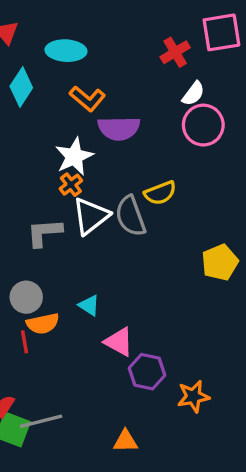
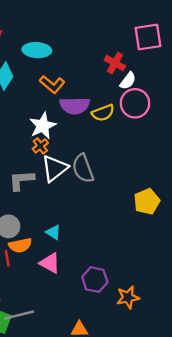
red cross: (175, 52) -> (115, 63), moved, turned -30
yellow semicircle: (160, 193) -> (103, 113), moved
pink triangle: (119, 342) -> (50, 263), moved

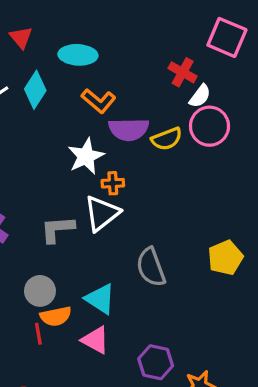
pink square: (148, 37) -> (227, 37), turned 32
orange cross: (40, 146) -> (113, 183), moved, turned 35
gray semicircle: (83, 168) -> (151, 267), moved
cyan triangle: (53, 232) -> (100, 299), size x1.5

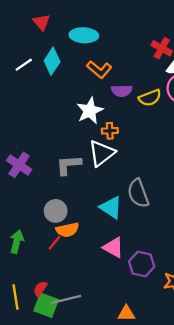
purple semicircle: (129, 129) -> (122, 91), size x0.7
cyan triangle: (100, 299) -> (111, 207), moved
red line: (38, 334) -> (54, 243), turned 49
pink triangle: (95, 340) -> (113, 247), moved

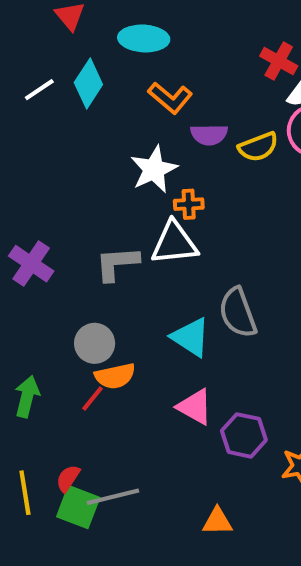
white triangle: (102, 153) -> (174, 243), turned 32

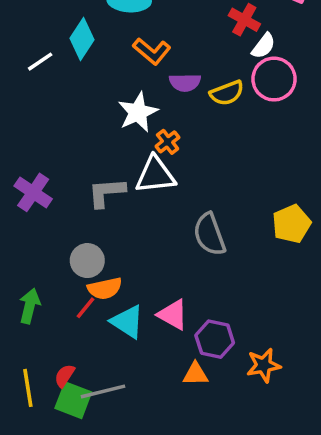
white line: (39, 90) -> (40, 62), moved
orange cross: (189, 204) -> (168, 142), turned -35
cyan triangle: (191, 337) -> (127, 322), moved
orange triangle: (217, 521) -> (195, 374), moved

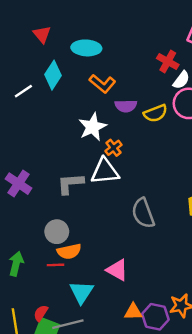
red line: (86, 308) -> (56, 265), turned 49
cyan triangle: (127, 322) -> (81, 292), moved, turned 30
purple hexagon: (215, 339) -> (155, 317), moved

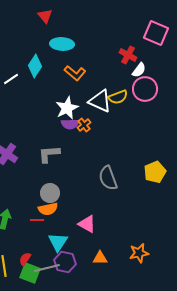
red triangle: (42, 34) -> (45, 16), moved
purple semicircle: (126, 106) -> (70, 124), moved
white triangle: (105, 171) -> (100, 101), moved, turned 30
gray circle: (57, 232) -> (50, 193), moved
purple hexagon: (155, 317) -> (65, 262), moved

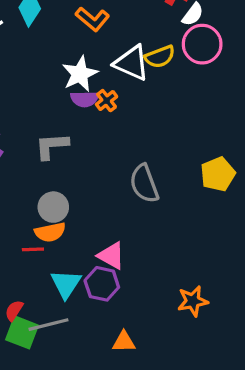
orange triangle: (100, 258) -> (124, 342), moved
purple hexagon: (65, 262) -> (102, 284), moved

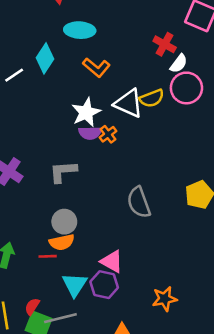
orange star: (193, 301) -> (165, 299), moved

